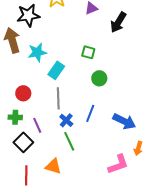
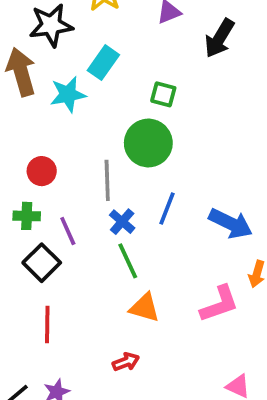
cyan rectangle: (56, 70) -> (103, 63), moved
green circle: (99, 78) -> (148, 143), moved, size x1.6
orange triangle: (53, 166) -> (145, 308), moved

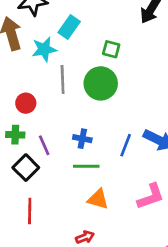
gray line: (107, 180) -> (63, 79), moved
blue line: (167, 208) -> (126, 145), moved
blue cross: (122, 222) -> (82, 139), turned -30
green line: (128, 261) -> (86, 166), turned -65

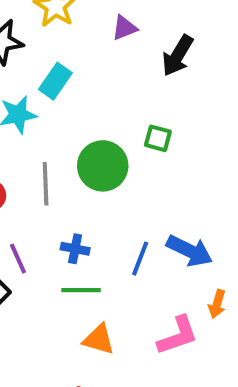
green square: (111, 49) -> (158, 138), moved
gray line: (63, 79) -> (46, 184), moved

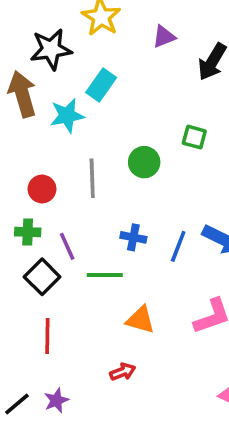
green circle: (103, 166) -> (144, 162), size x0.7
blue cross: (75, 249) -> (133, 237), moved
green line: (81, 290) -> (105, 275), moved

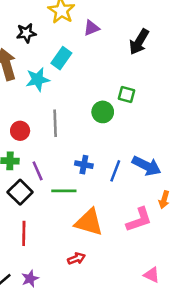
purple triangle: (164, 37) -> (91, 28), moved
black star: (51, 49) -> (26, 33), size x0.7
green circle: (144, 162) -> (103, 112), moved
orange triangle: (141, 320) -> (89, 222), size x1.4

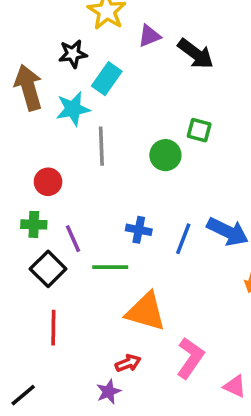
black star: (26, 33) -> (73, 54), moved
black arrow: (139, 42) -> (196, 54), moved, turned -84
gray line: (55, 123) -> (101, 146), moved
pink L-shape: (139, 220) -> (190, 358), moved, turned -36
purple star: (30, 279) -> (108, 392), moved

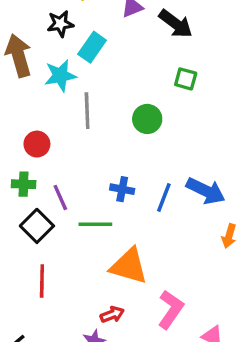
green square: (199, 130) -> (186, 79), moved

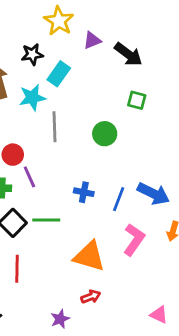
purple line: (60, 198) -> (29, 177), moved
green line: (95, 224) -> (46, 220), moved
pink L-shape: (171, 309) -> (134, 240), moved
red arrow: (112, 314) -> (91, 297), moved

